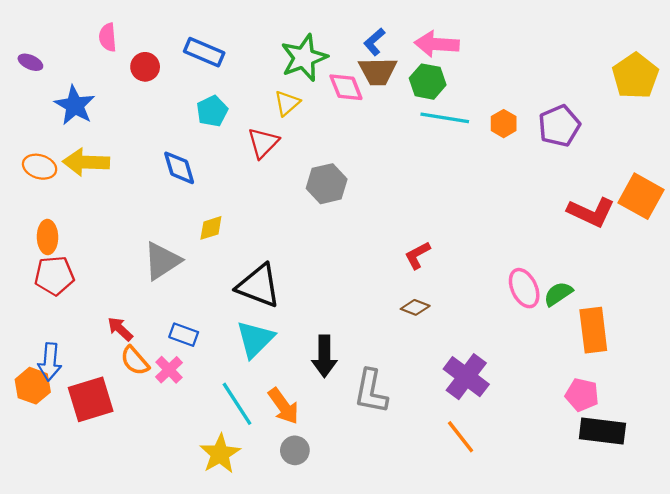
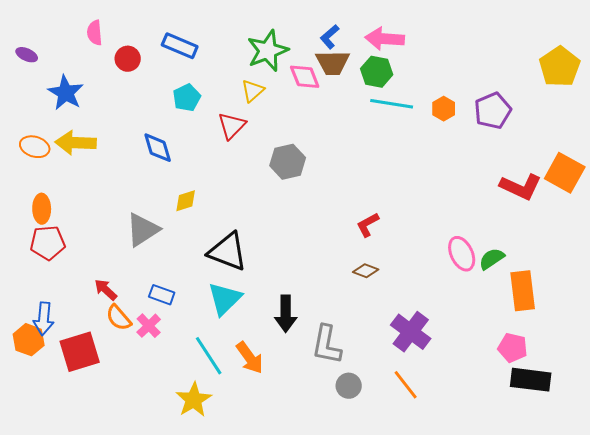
gray circle: (295, 450) -> (349, 386), moved

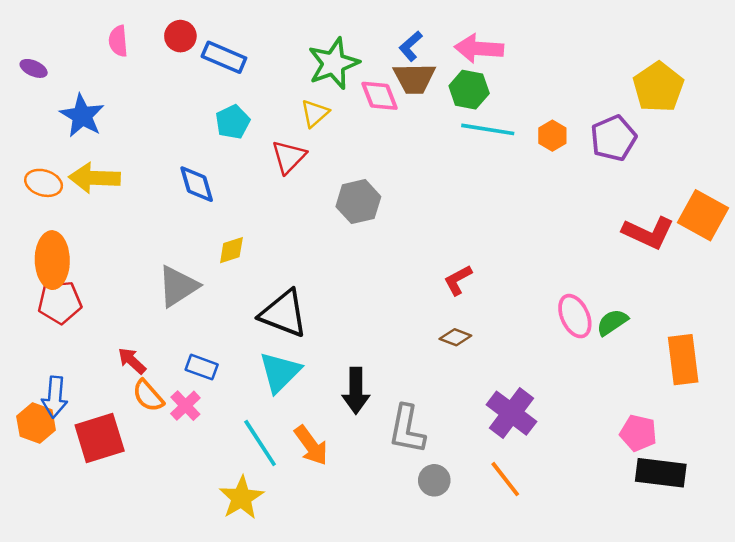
red circle: (128, 59) -> (180, 36), moved
yellow pentagon: (560, 67) -> (658, 87), moved
orange ellipse: (42, 209) -> (52, 260), size x1.5
orange rectangle: (523, 291) -> (683, 360), moved

